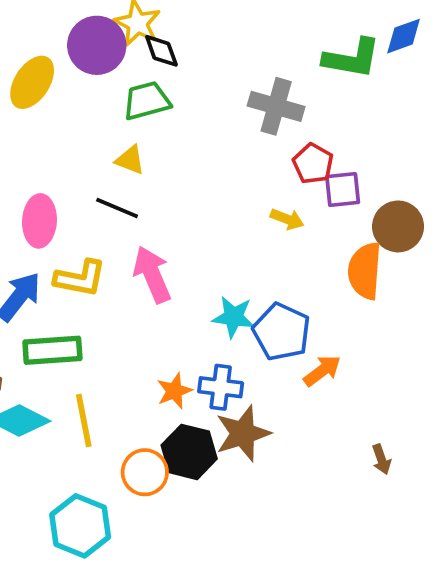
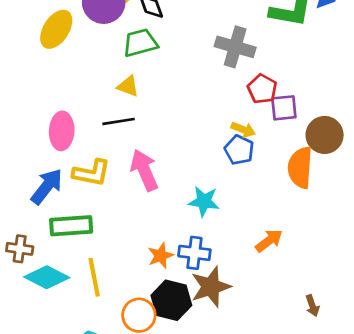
black line: (117, 208) -> (119, 121), turned -32
blue pentagon: (282, 332) -> (239, 150), moved, size x0.7

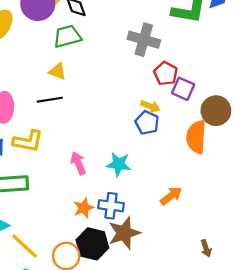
purple square: (284, 108) -> (183, 89), turned 30
pink arrow: (144, 170) -> (78, 163), moved, size x0.7
yellow line: (94, 277) -> (25, 246), moved, turned -36

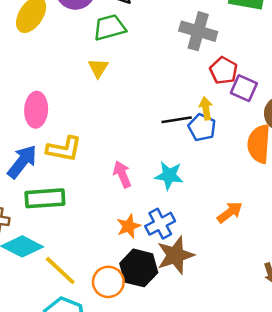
yellow triangle: (57, 71) -> (98, 68), turned 42
black line: (50, 100) -> (177, 120), moved
yellow arrow: (150, 106) -> (206, 108), turned -120
blue cross: (111, 206) -> (160, 224), turned -35

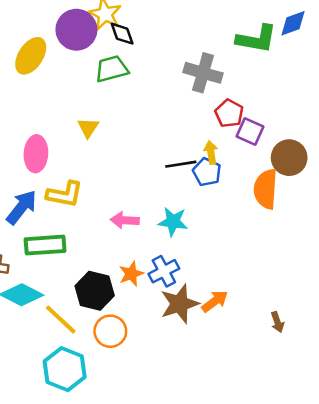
yellow triangle: (98, 68) -> (88, 128), moved
pink arrow: (122, 174) -> (125, 220), turned -64
orange arrow: (230, 212) -> (215, 301), moved
black hexagon: (139, 268) -> (95, 291), moved

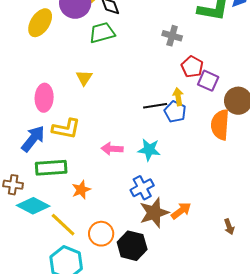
gray cross: (203, 73) -> (172, 36), size x0.7
orange star: (131, 274) -> (81, 190), moved
black hexagon: (95, 291) -> (132, 246), moved

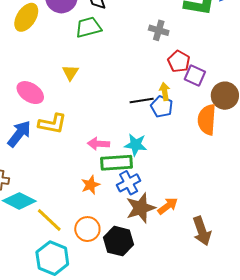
pink ellipse: (44, 98) -> (30, 93), turned -60
green rectangle: (51, 168) -> (117, 163), moved
orange star: (81, 190) -> (90, 185), moved
brown arrow: (229, 227) -> (202, 231), moved, size x1.8

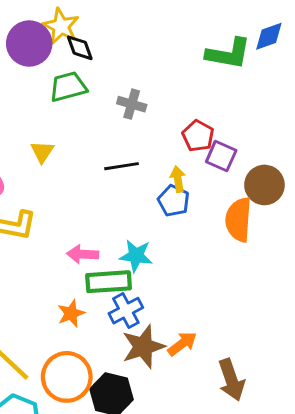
gray cross: (159, 30) -> (132, 104), moved
black line: (142, 101) -> (122, 166), moved
orange circle: (87, 229) -> (67, 377), size x1.4

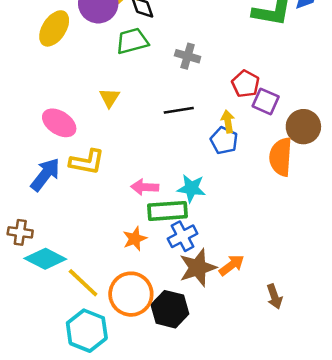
brown arrow: (231, 380) -> (274, 297), size x0.7

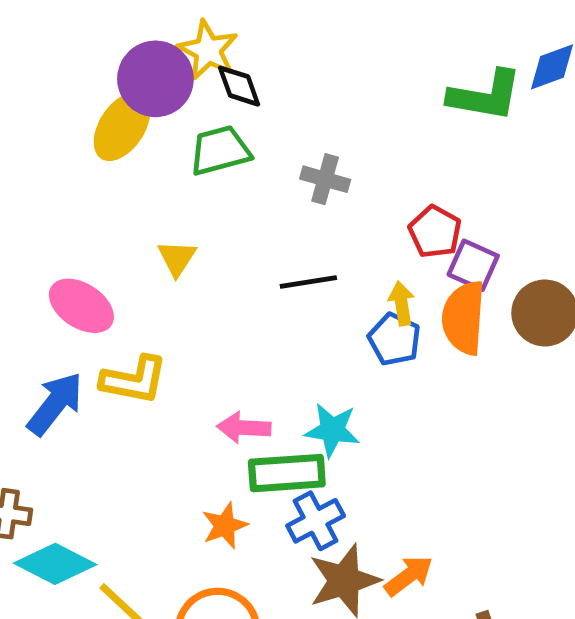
yellow ellipse: (54, 28) -> (122, 127), moved
orange semicircle: (281, 157) -> (464, 318), moved

